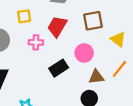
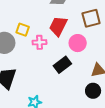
yellow square: (24, 16) -> (23, 30), moved, turned 32
pink circle: (84, 53) -> (78, 43), moved

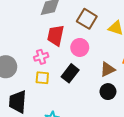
brown square: (91, 18) -> (87, 19), turned -30
yellow square: (23, 30) -> (42, 78), moved

